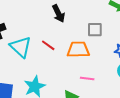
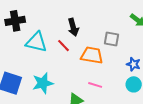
black arrow: (59, 14) -> (73, 27), moved
cyan triangle: (21, 47) -> (36, 42), turned -40

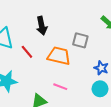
red line: (63, 46) -> (27, 52), moved

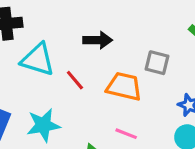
black arrow: (42, 26) -> (98, 40), turned -78

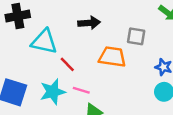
red line: (75, 80) -> (67, 64), moved
pink line: (126, 134) -> (81, 90), moved

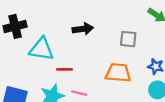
orange trapezoid: (112, 57) -> (118, 73), moved
red line: (67, 64) -> (64, 69), turned -42

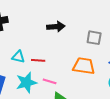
cyan triangle: (42, 49) -> (18, 57), moved, size x0.6

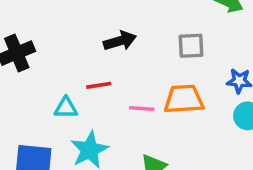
red line: (38, 60) -> (99, 85), moved
pink line: (50, 81) -> (142, 108), moved

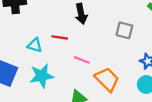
black arrow: (120, 41) -> (81, 14), turned 78
orange trapezoid: (184, 99) -> (107, 79), moved, turned 32

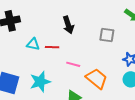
cyan triangle: (35, 45) -> (33, 44), moved

